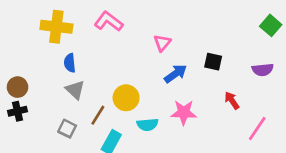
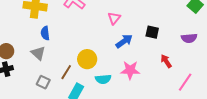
gray triangle: (75, 90) -> (38, 53), moved

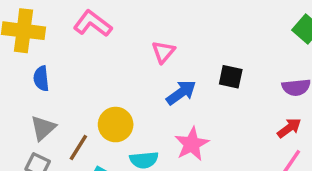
gray triangle: (38, 53) -> (43, 128), moved, turned 35
red arrow: (166, 61) -> (289, 128), moved, turned 88
pink star: (130, 70) -> (192, 144), turned -30

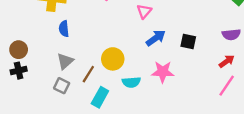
black square: (231, 77) -> (188, 42), moved
pink star: (192, 144) -> (163, 72), turned 30

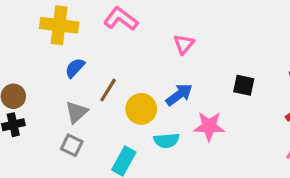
blue semicircle: (64, 29) -> (75, 68), turned 49
blue arrow: (156, 38) -> (179, 95), moved
brown line: (88, 74) -> (108, 90), moved

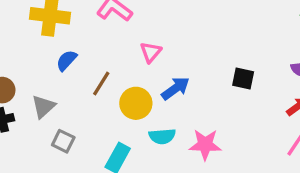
pink triangle: (184, 44) -> (151, 52), moved
gray triangle: (76, 112) -> (43, 107), moved
pink star: (209, 126) -> (205, 145), moved

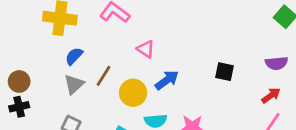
pink triangle: (151, 52) -> (146, 49), turned -36
gray triangle: (43, 107) -> (74, 84), moved

